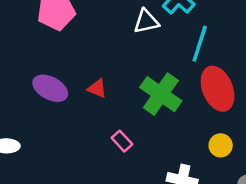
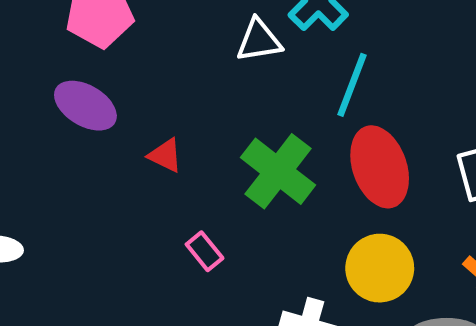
purple ellipse: (50, 88) -> (85, 106), moved
yellow circle: (221, 145) -> (380, 268), size x1.6

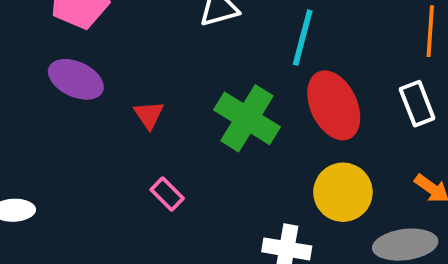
red triangle: (165, 155) -> (149, 115), turned 36
pink rectangle: (205, 251) -> (167, 194), moved

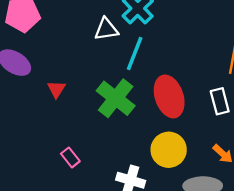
cyan line: (303, 38) -> (135, 53), moved
pink rectangle: (167, 194) -> (70, 157), moved

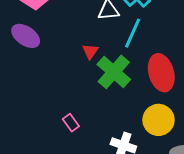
red triangle: (56, 89) -> (90, 51), moved

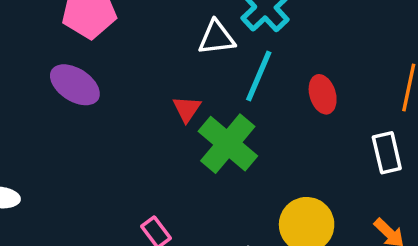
red ellipse: (161, 73) -> (323, 94), moved, size x0.6

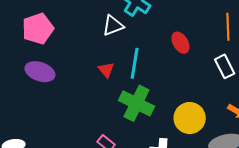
cyan line: (259, 76) -> (135, 63), moved
green cross: (228, 144) -> (136, 103), moved

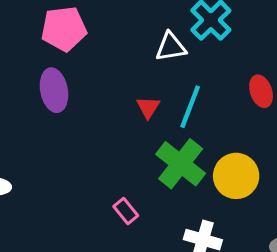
purple ellipse: (40, 72) -> (54, 90), turned 48
yellow circle: (190, 118) -> (236, 176), moved

